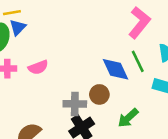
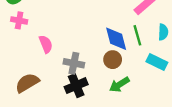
pink semicircle: (38, 67) -> (46, 44), moved, turned -102
brown circle: (99, 94) -> (113, 60), moved

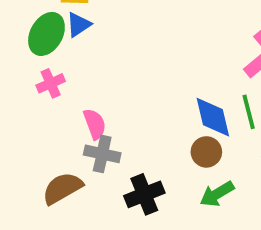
pink cross: (19, 20) -> (51, 83), turned -35
gray cross: (74, 63) -> (102, 154), moved

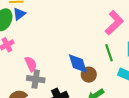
blue diamond: (213, 117) -> (78, 63), moved

